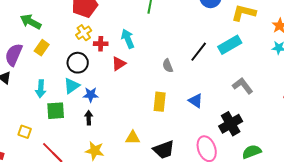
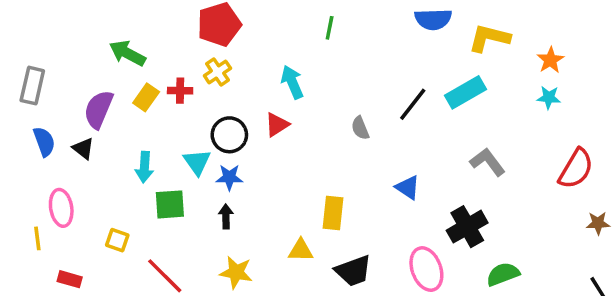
red cross: (101, 44) -> (180, 91), moved
black circle: (78, 63) -> (229, 135), moved
cyan triangle: (72, 86) -> (197, 162), turned -30
yellow rectangle: (160, 102) -> (333, 213), moved

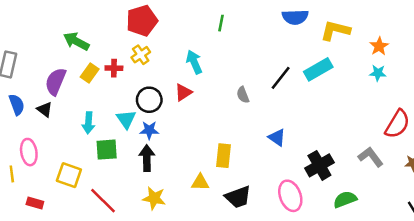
gray L-shape: (488, 162) -> (371, 157), moved
black arrow: (226, 216) -> (147, 158), size x1.5
yellow square: (117, 240) -> (69, 175), size x1.5

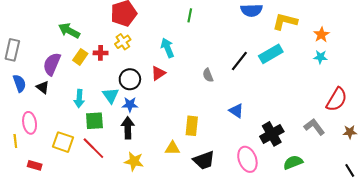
red line: (103, 201) -> (93, 148), moved

